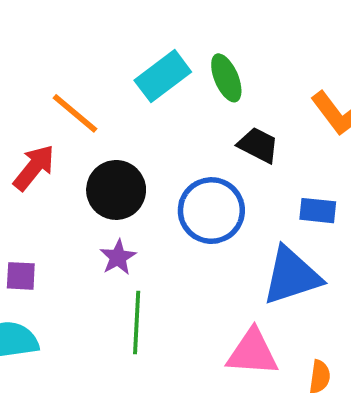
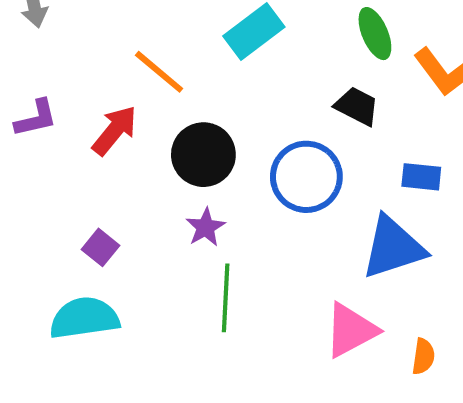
green ellipse: (226, 78) -> (375, 34), moved
purple square: (21, 276) -> (101, 247), turned 36
pink triangle: (252, 352) -> (351, 330), turned -32

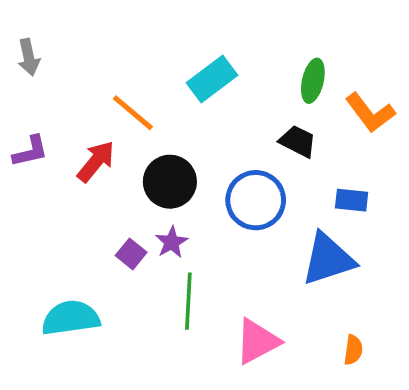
green ellipse: (375, 34) -> (313, 81), turned 36
purple square: (101, 247) -> (131, 254), moved
pink triangle: (351, 330) -> (257, 341), moved

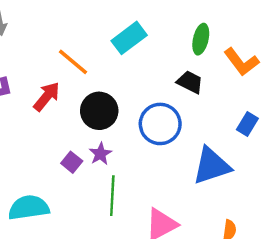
blue rectangle: (352, 200) -> (247, 124), moved, turned -65

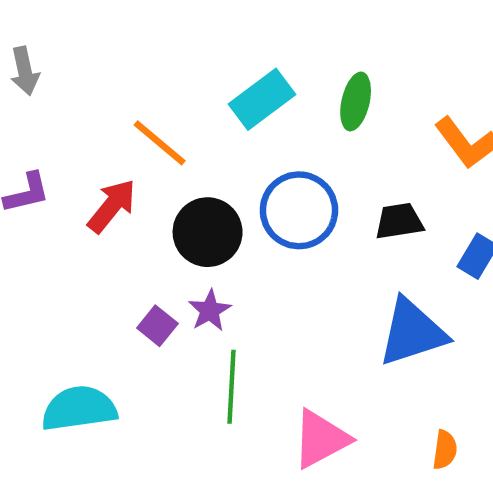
green ellipse: (201, 39) -> (356, 101), moved
black trapezoid: (190, 82) -> (399, 221), moved, turned -36
blue circle: (160, 124) -> (299, 210), moved

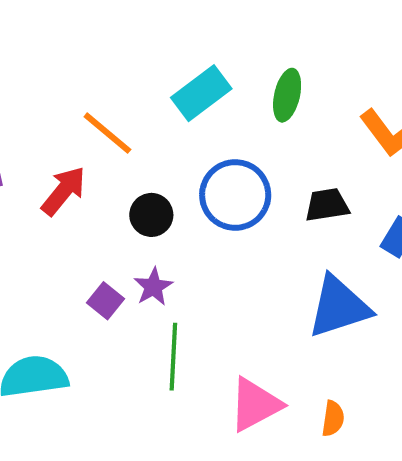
black circle: (208, 232) -> (151, 215), size x0.7
orange semicircle: (445, 450) -> (333, 418), moved

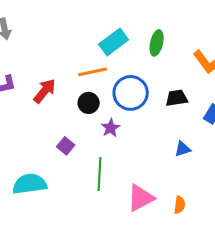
orange line: (107, 133) -> (93, 72), moved, turned -52
purple star: (153, 287) -> (111, 128), moved
blue triangle: (339, 307) -> (183, 149), size x0.5

